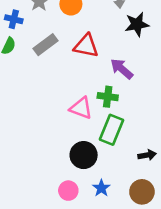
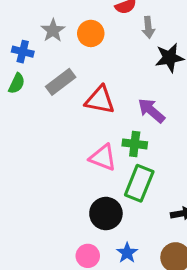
red triangle: (86, 46) -> (100, 100), moved

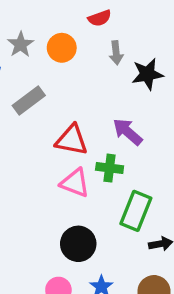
gray arrow: (148, 27) -> (116, 53), moved
red triangle: (100, 100) -> (72, 140), moved
green rectangle: (139, 183) -> (136, 211), moved

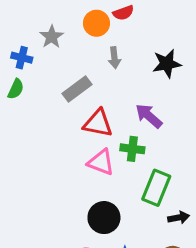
orange circle: (62, 48) -> (96, 23), moved
gray arrow: (116, 53) -> (114, 58), moved
gray rectangle: (29, 100) -> (77, 89), moved

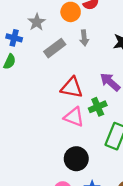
gray rectangle: (77, 89) -> (55, 48), moved
green cross: (132, 149) -> (98, 107), turned -30

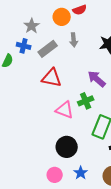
blue cross: (14, 38) -> (24, 46), moved
red triangle: (72, 88) -> (52, 78), moved

